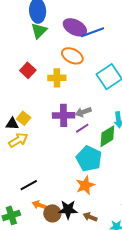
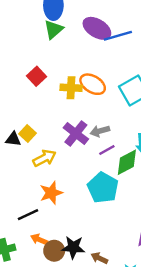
orange ellipse: (72, 56) -> (93, 84), moved
purple cross: (64, 115) -> (76, 133), turned 35
purple line: (82, 128) -> (107, 150), moved
yellow arrow: (18, 140) -> (44, 158), moved
orange star: (85, 185) -> (51, 193), moved

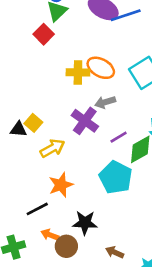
red square: (37, 76) -> (44, 34), moved
gray arrow: (100, 131) -> (105, 102), moved
black star: (73, 247) -> (85, 223), moved

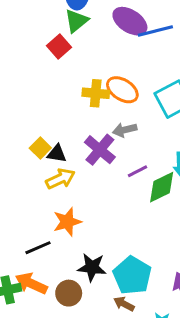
black triangle: (19, 129) -> (57, 154), moved
cyan pentagon: (116, 177) -> (132, 275), moved
orange arrow: (50, 235) -> (31, 283), moved, size x1.5

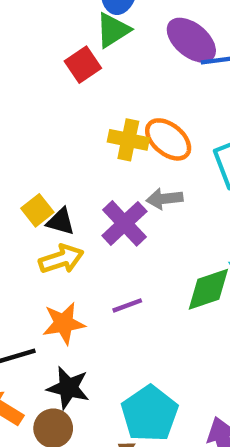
purple line: (138, 171) -> (127, 305), moved
black star: (92, 267) -> (68, 388), moved

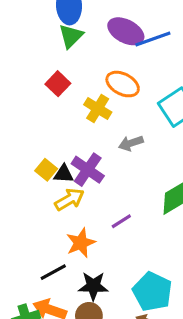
red square: (83, 65) -> (58, 84), moved
orange ellipse: (168, 139) -> (123, 84), moved
yellow cross: (128, 140) -> (98, 108), turned 32
purple cross: (124, 223) -> (88, 170), moved

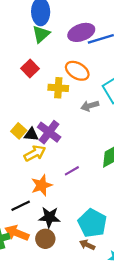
purple ellipse: (126, 31) -> (81, 32), turned -50
yellow cross: (98, 108) -> (58, 88), turned -30
gray arrow: (131, 143) -> (90, 106), moved

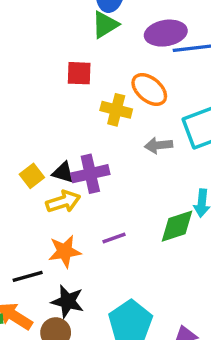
red square: (30, 68) -> (79, 73), turned 36
yellow square: (19, 131) -> (32, 176), moved
purple cross: (49, 132) -> (90, 174), turned 30

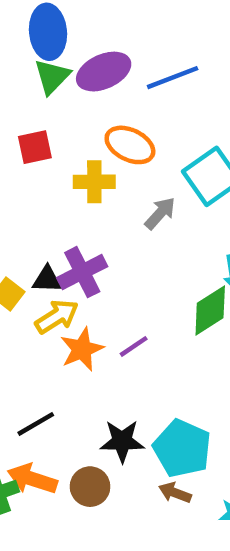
purple ellipse: (166, 33) -> (104, 72), moved
gray arrow: (159, 145) -> (160, 213), turned 152
orange star: (65, 251) -> (82, 349), moved
black star: (68, 301) -> (122, 441), moved

